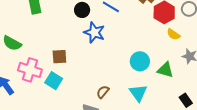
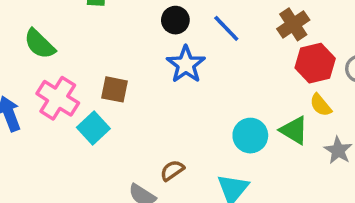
green triangle: (165, 70) -> (294, 130), moved

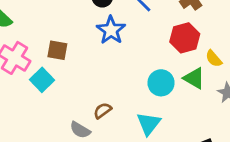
red hexagon: (315, 63) -> (185, 38), moved

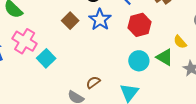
red hexagon: (185, 38) -> (140, 25), moved
brown square: (57, 50) -> (70, 21), moved, turned 35

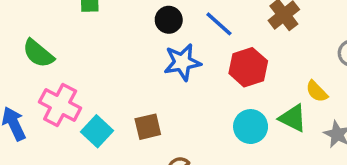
blue star: (100, 20) -> (182, 62), turned 30
brown square: (70, 21) -> (148, 127), moved, turned 35

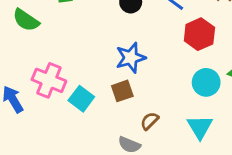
green semicircle: (38, 53) -> (26, 20), moved
blue star: (182, 62) -> (131, 58), moved

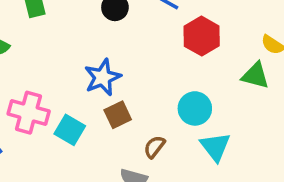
blue star: (131, 58) -> (103, 77), moved
cyan circle: (206, 82) -> (195, 108), moved

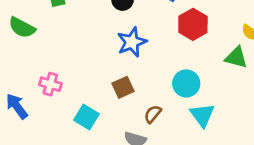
blue star: (103, 77) -> (132, 42), moved
pink cross: (29, 113) -> (50, 84), size x0.7
cyan square: (70, 130) -> (86, 117), moved

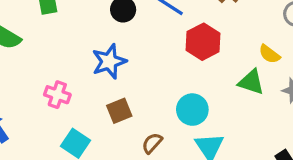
blue star: (132, 42) -> (109, 61), moved
pink cross: (50, 84) -> (57, 95), moved

